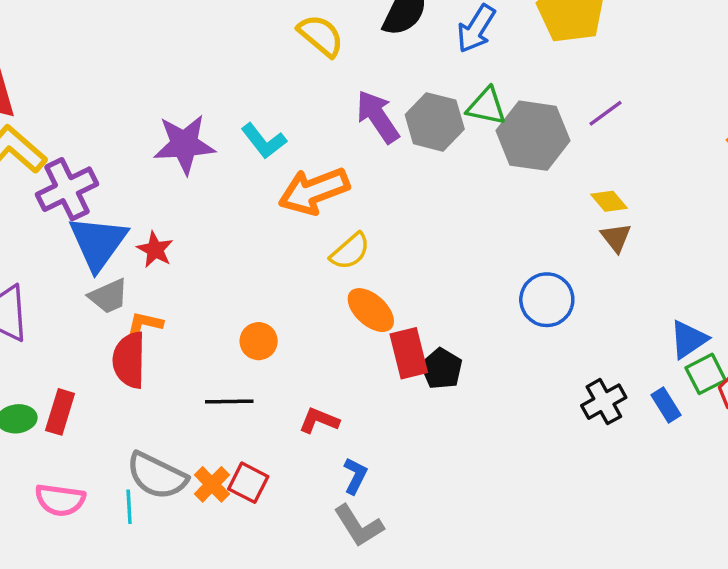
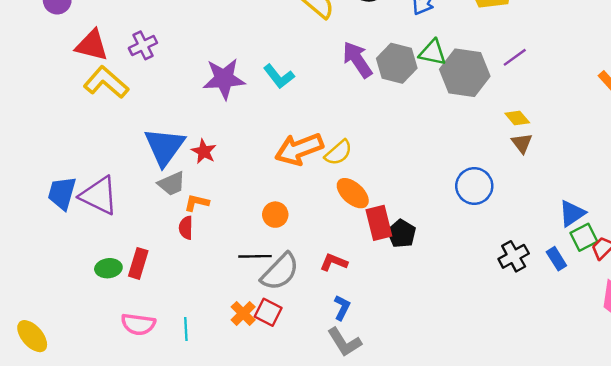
purple cross: (67, 189) -> (143, 45), moved, size x0.7
orange arrow: (314, 191) -> (299, 149), moved
red semicircle: (129, 360) -> (186, 228), size x0.6
red L-shape: (319, 421) -> (334, 262), moved
gray semicircle: (157, 476) -> (280, 272), moved, turned -72

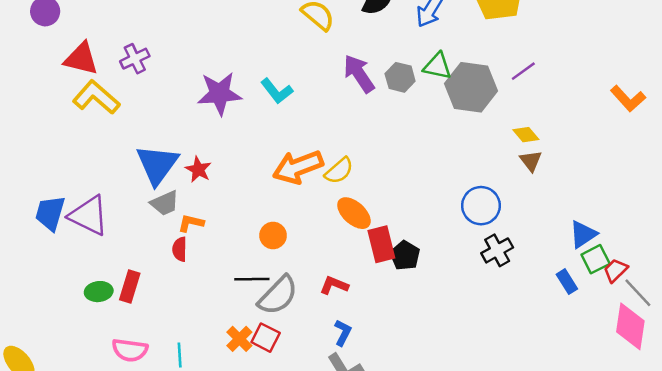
gray hexagon: (397, 63) -> (400, 77), size x0.7
black cross: (514, 256) -> (497, 250), moved

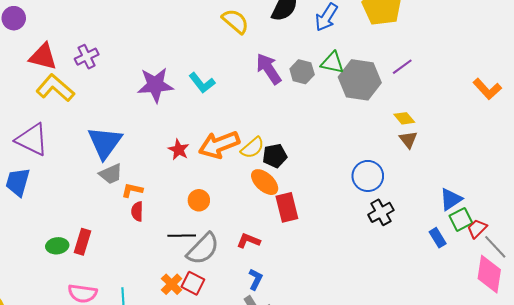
red star: (198, 169) -> (179, 150), moved
purple triangle: (89, 216) -> (32, 140), moved
red semicircle: (180, 249) -> (137, 211), moved
black pentagon: (405, 255) -> (275, 156), moved, turned 30

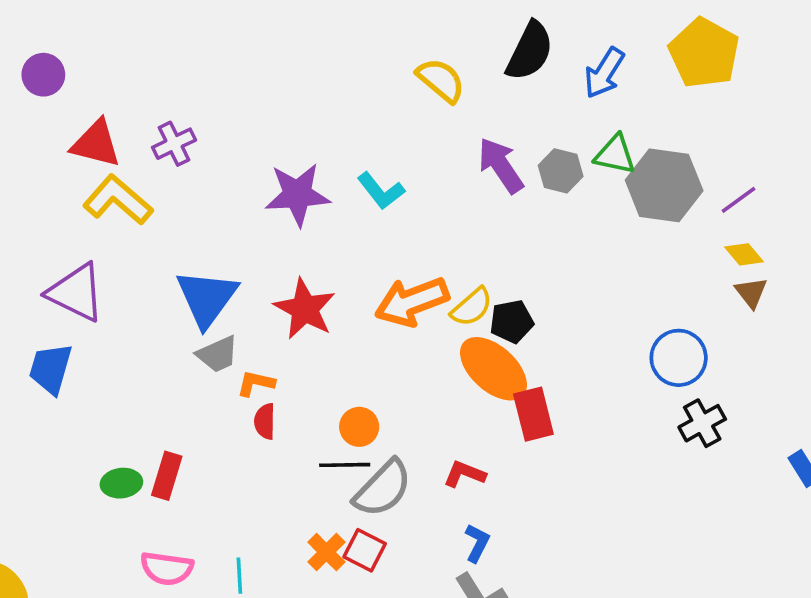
purple line: (402, 67) -> (738, 200), moved
red star: (179, 150) -> (305, 309), moved, size x1.6
orange ellipse: (265, 182) -> (493, 369), size x1.4
orange circle: (199, 200) -> (359, 427), moved

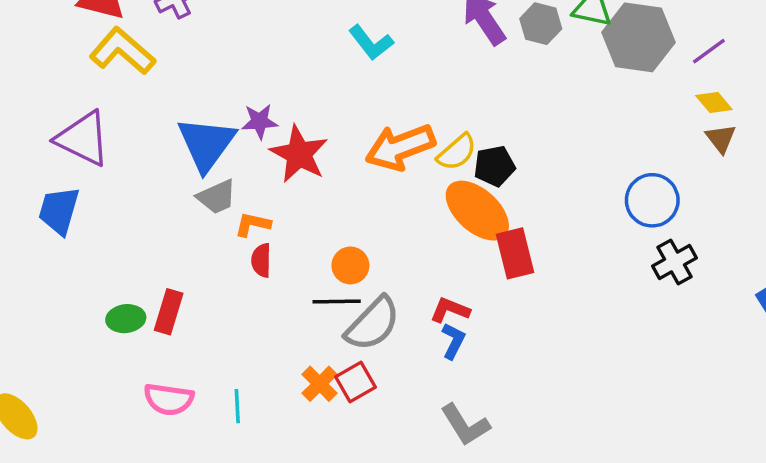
purple star: (297, 194) -> (260, 121), moved, size x0.6
blue L-shape: (477, 543) -> (453, 341), moved
red square: (365, 550) -> (356, 382), turned 33

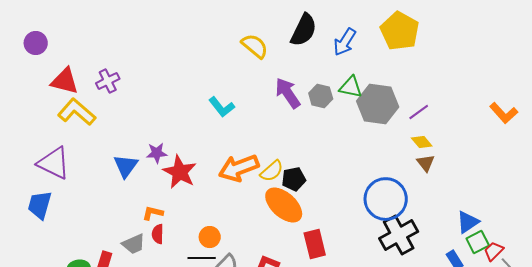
blue triangle: (206, 144) -> (126, 166), size x0.7
gray trapezoid: (217, 197) -> (134, 244), moved
blue circle: (652, 200) -> (386, 199), size x1.4
red rectangle: (515, 253) -> (315, 244), moved
black cross: (675, 262) -> (399, 235), size x1.5

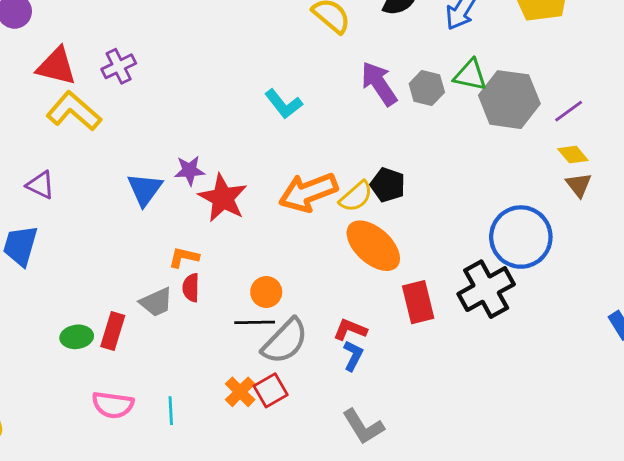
purple triangle: (54, 163) -> (41, 185), size x0.6
black pentagon: (294, 179) -> (388, 185), moved, turned 30
black cross: (399, 235) -> (486, 289), moved

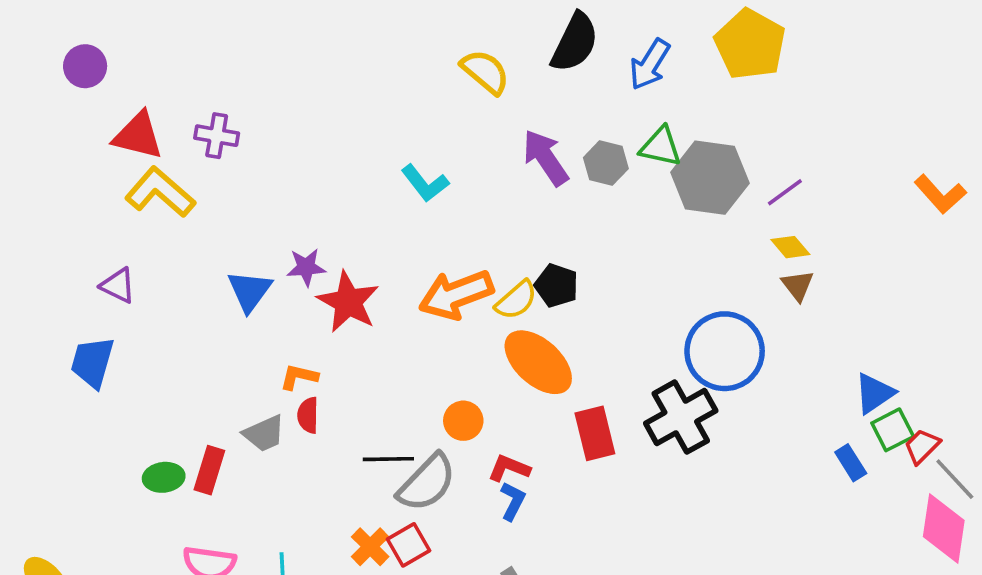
purple cross: (119, 66) -> (217, 136), turned 36
orange circle: (266, 292) -> (463, 421), moved

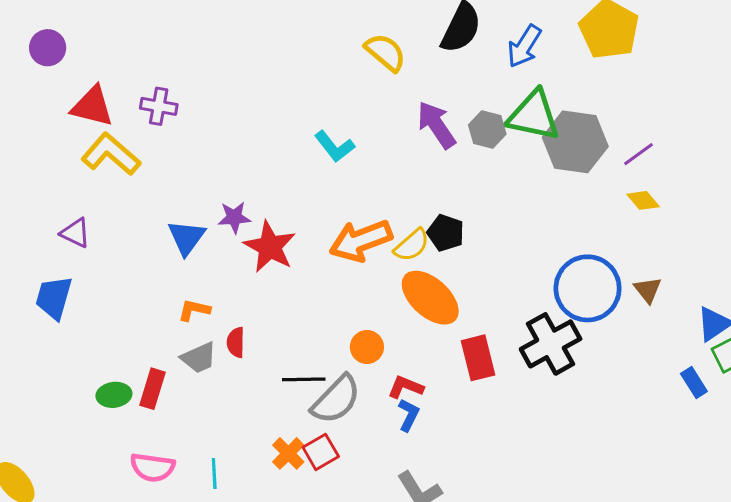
green triangle: (661, 147) -> (534, 116), size x1.5
brown triangle: (798, 285) -> (648, 290), moved
orange L-shape: (299, 377) -> (194, 310), moved

